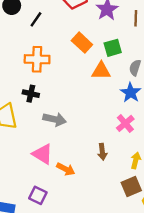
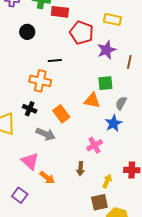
black line: (36, 19) -> (55, 61), moved, turned 40
orange rectangle: (82, 43) -> (61, 114), moved
pink cross: (125, 123) -> (95, 145), moved

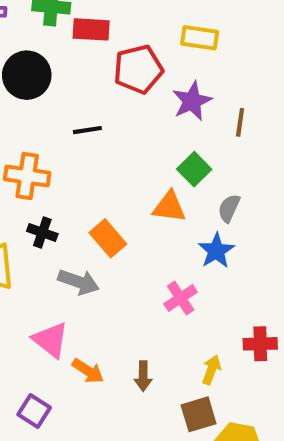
black circle: (27, 32) -> (27, 75), size x1.5
red pentagon: (82, 33) -> (138, 69), turned -30
orange cross: (40, 81) -> (27, 176), moved
green square: (105, 83) -> (194, 169), turned -35
brown arrow: (80, 169) -> (143, 376), moved

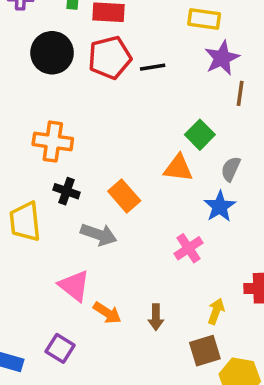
red pentagon: (138, 69) -> (110, 58), moved
purple star: (192, 101) -> (222, 58), moved
black line: (87, 130) -> (153, 67), moved

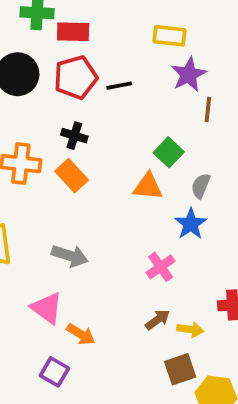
black cross: (67, 191) -> (74, 136), moved
orange rectangle: (124, 196) -> (72, 176), moved
yellow arrow: (216, 311) -> (190, 329), turned 80
brown arrow: (156, 317) -> (158, 320), moved, turned -125
purple square: (60, 348) -> (54, 372), moved

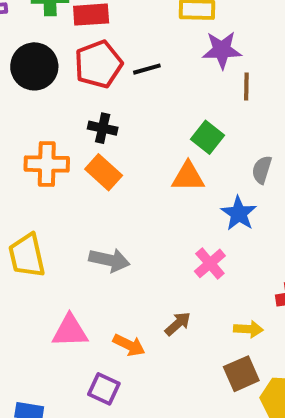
purple star: (189, 74) -> (222, 50), turned 30
gray semicircle: (201, 186) -> (262, 170), moved
pink triangle: (47, 308) -> (70, 331), moved, turned -33
brown arrow: (158, 320) -> (178, 324), moved

